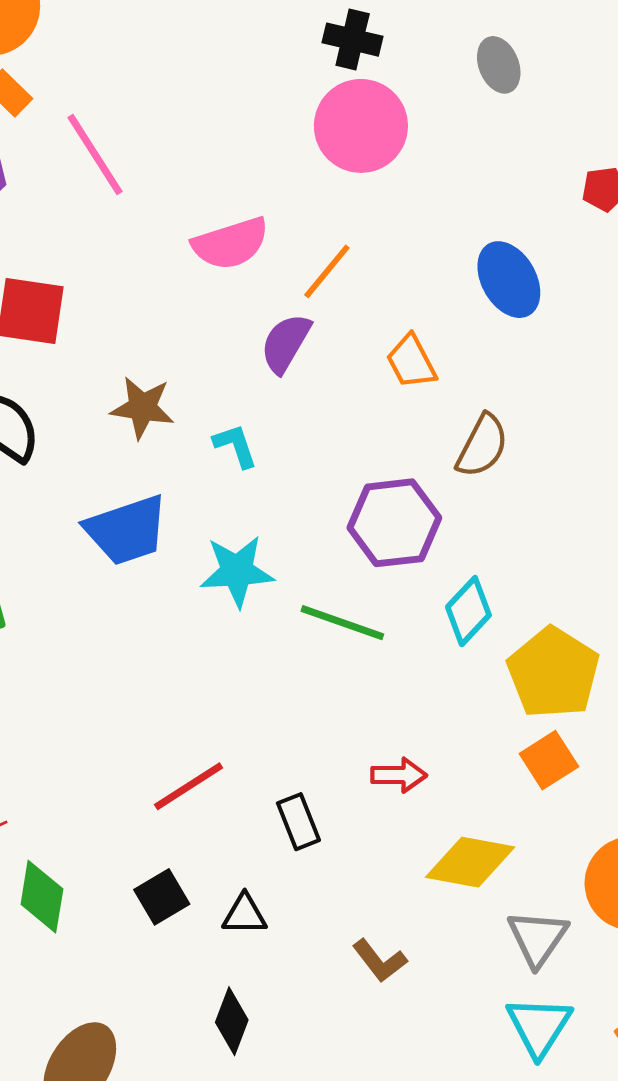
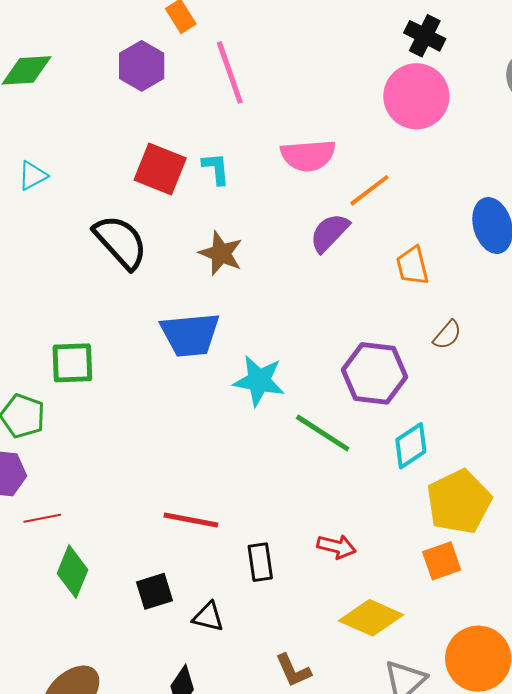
cyan L-shape: (235, 446) -> (216, 169), moved
brown semicircle: (482, 446) -> (447, 335), size x0.7
red line: (189, 786) -> (191, 520), turned 30

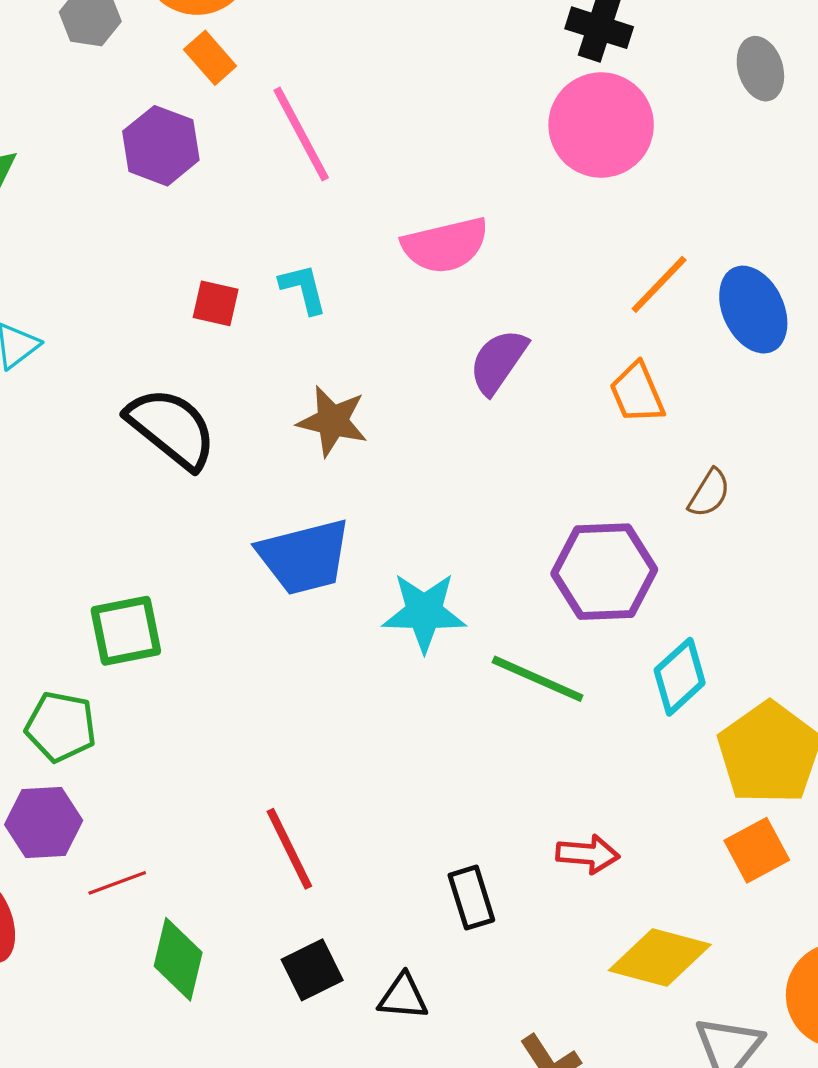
red square: (160, 169) -> (216, 303), size x0.6
orange line: (369, 190) -> (659, 284), moved
red line: (191, 520) -> (289, 849), moved, turned 62

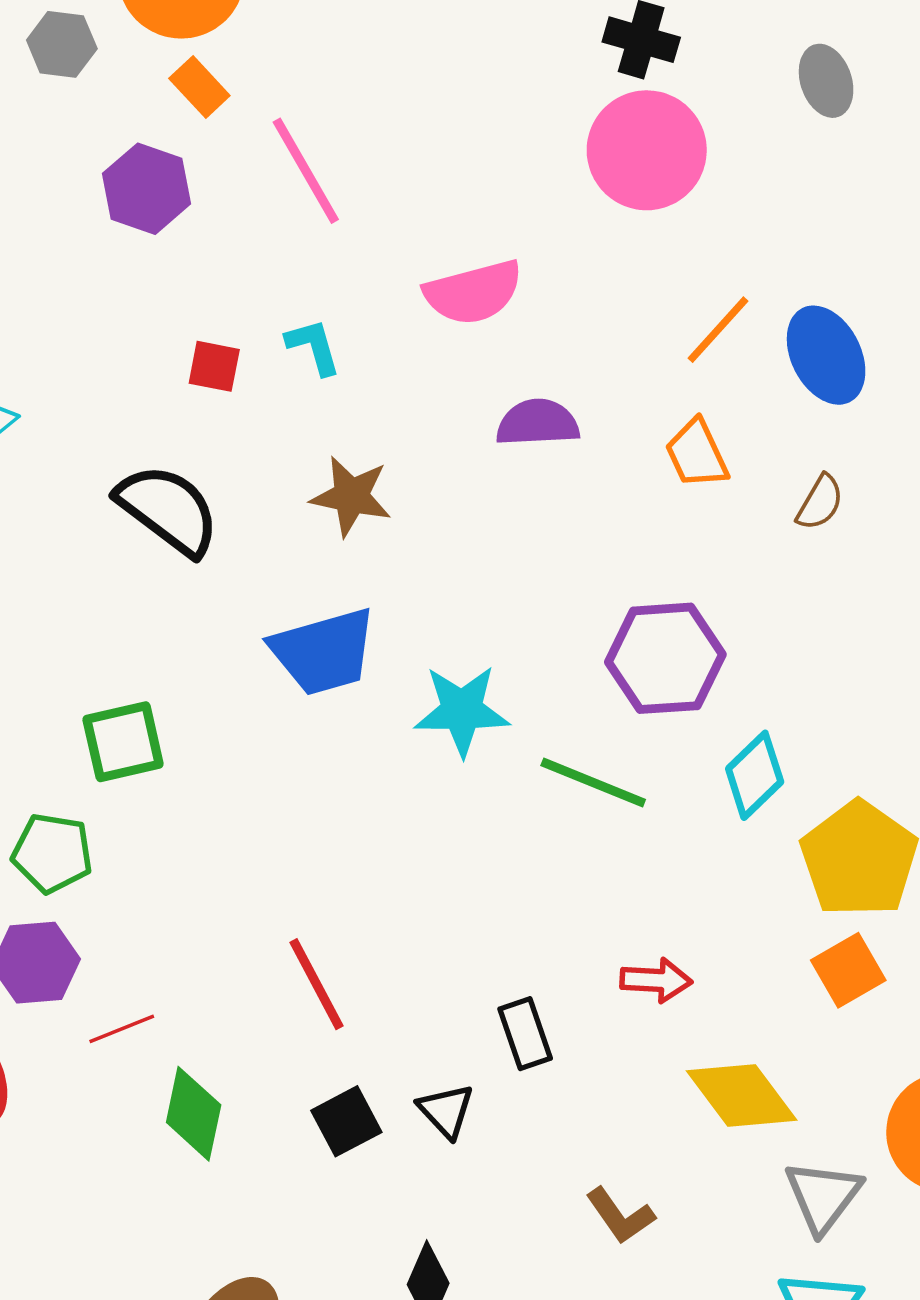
purple semicircle: (498, 361) -> (538, 423), turned 54
brown semicircle: (709, 493) -> (820, 502), moved
yellow diamond: (660, 958) -> (742, 1095), turned 40
black triangle: (403, 997) -> (446, 1111), moved, turned 44

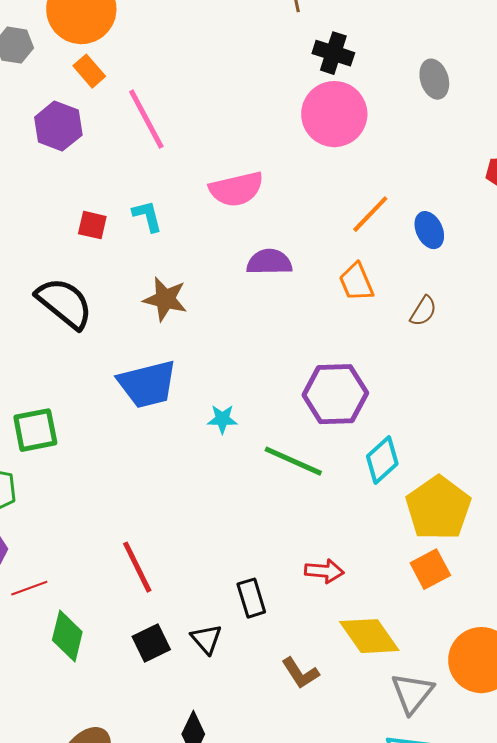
blue ellipse: (826, 355) -> (429, 230), size x0.7
cyan star: (462, 711) -> (222, 419), size x0.6
brown L-shape: (620, 1216) -> (300, 673), moved

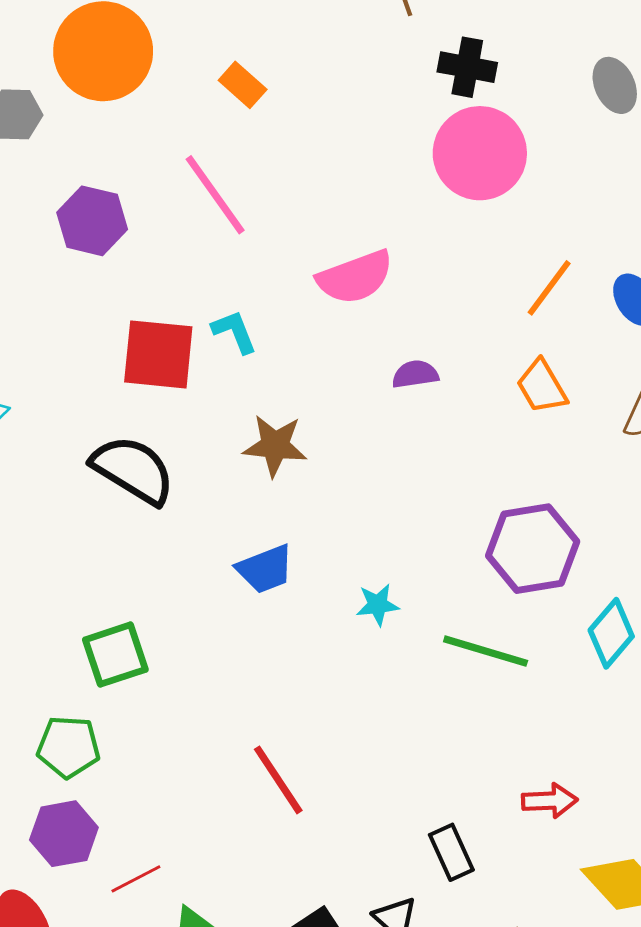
orange rectangle: (89, 71) -> (243, 85), moved
red square: (92, 225) -> (158, 354), size x1.8
purple semicircle: (269, 262) -> (415, 374), size x0.7
blue trapezoid: (147, 384) -> (265, 569), size x0.7
red line: (137, 567) -> (278, 780), moved

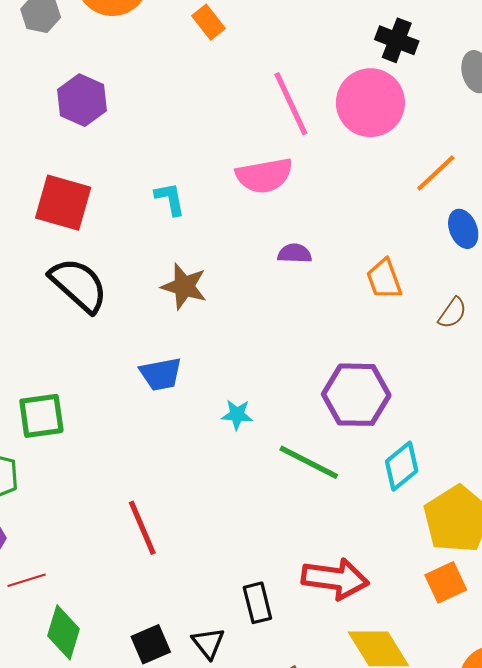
black cross: (467, 67) -> (397, 40), moved
pink line: (215, 195) -> (291, 104), moved
orange line: (549, 288) -> (436, 173), moved
red square: (158, 354) -> (63, 203), moved
red arrow: (550, 801) -> (335, 579), size x1.6

